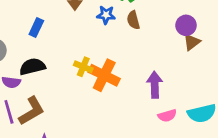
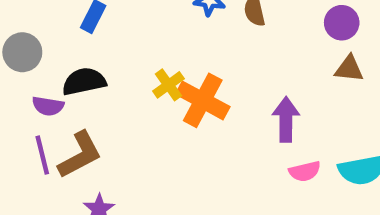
brown triangle: (192, 42) -> (349, 69), moved, turned 42
yellow cross: (83, 67) -> (168, 85), turned 30

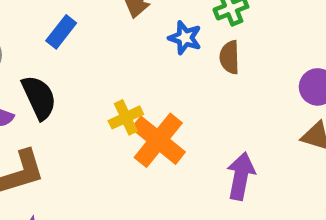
black semicircle: (84, 81) -> (39, 97), turned 66

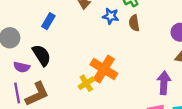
yellow cross: (126, 117) -> (86, 83), moved
purple arrow: (241, 176) -> (164, 83), moved

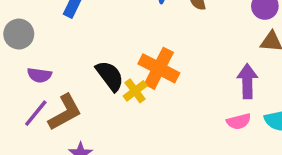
black semicircle: (42, 55) -> (110, 76), moved
purple line: (17, 93) -> (36, 113), turned 54

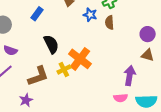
black semicircle: (110, 76) -> (51, 44), moved
brown L-shape: (65, 112) -> (38, 76), moved

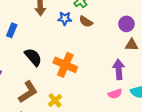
brown semicircle: (109, 23) -> (86, 22), turned -40
yellow cross: (64, 69) -> (55, 100), moved

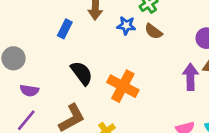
blue rectangle: (12, 30) -> (65, 29), moved
purple arrow: (119, 69) -> (190, 77), moved

